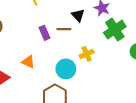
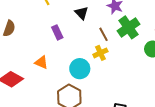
black triangle: (78, 15) -> (82, 13), moved
brown line: (64, 29) -> (103, 34), moved, turned 64

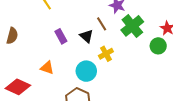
black triangle: (82, 13) -> (86, 36), moved
brown line: (103, 34) -> (102, 24), moved

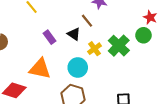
green cross: (132, 26) -> (119, 46), moved
orange triangle: (47, 68) -> (40, 69), size x1.6

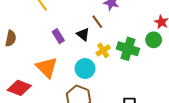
green cross: (119, 46) -> (128, 49), turned -30
orange triangle: (40, 69) -> (47, 67), turned 30

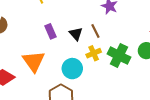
brown line: (97, 22) -> (95, 31), moved

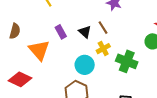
green cross: (119, 56) -> (127, 61), moved
orange triangle: (34, 61) -> (39, 50), moved

